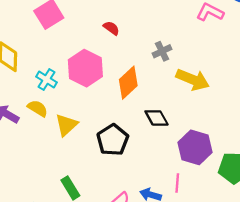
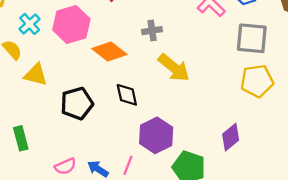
orange diamond: (128, 83) -> (109, 51), turned 64
yellow triangle: (66, 125) -> (36, 75), turned 40

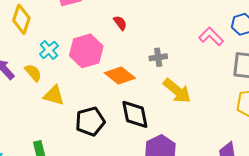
black diamond: (127, 95) -> (135, 114), size x1.4

